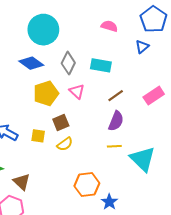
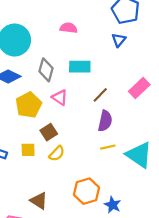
pink semicircle: (109, 26) -> (69, 28), moved
brown triangle: (22, 182) -> (39, 201), moved

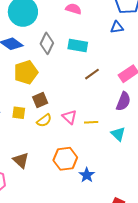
blue triangle: (119, 40) -> (117, 27), turned 32
pink triangle: (60, 97) -> (70, 117), moved
purple semicircle: (105, 121) -> (123, 101), moved
cyan triangle: (139, 155) -> (118, 134), size x0.6

